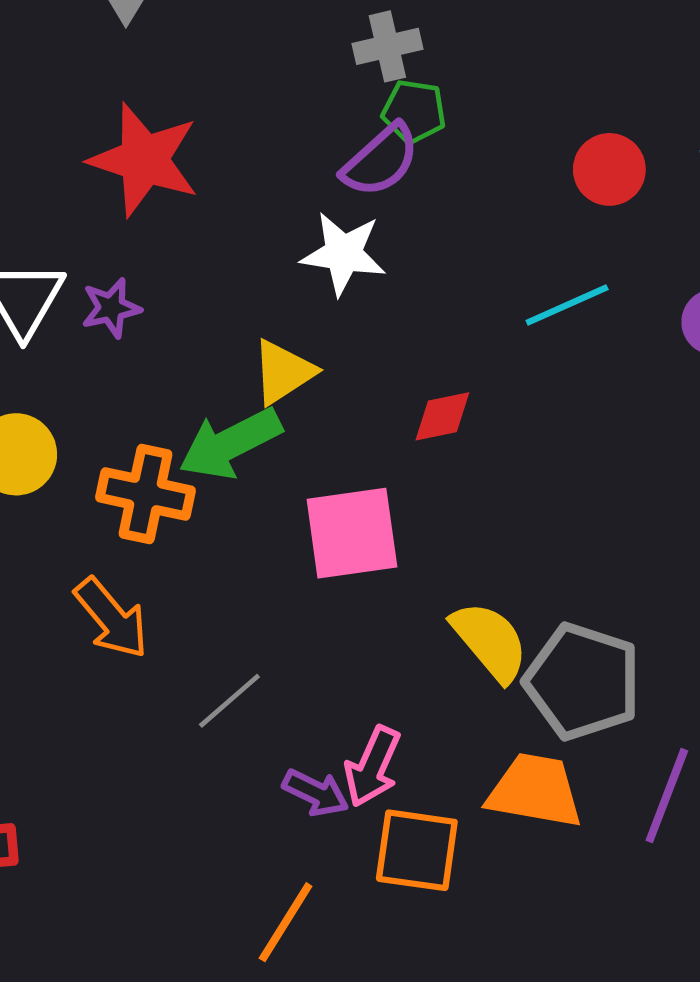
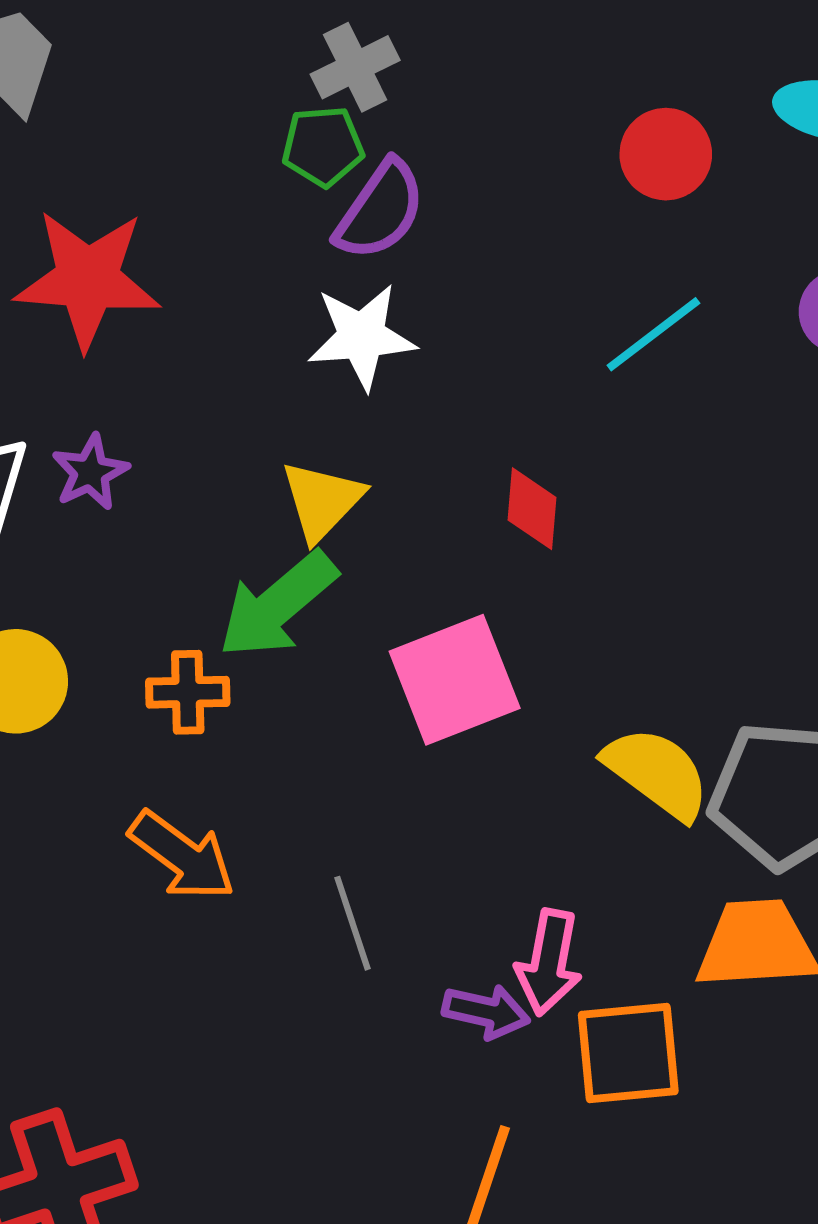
green pentagon: (414, 111) -> (323, 146), moved
red diamond: (442, 416) -> (532, 509), turned -60
orange cross: (146, 494) -> (188, 692), size x0.7
gray line: (229, 701) -> (352, 923), turned -54

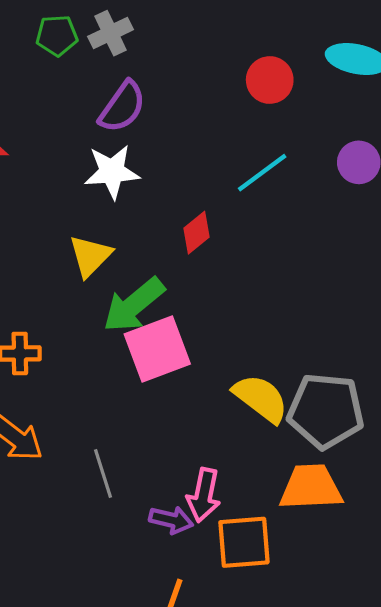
green pentagon: (323, 146) -> (57, 35), moved
red diamond: (532, 509) -> (197, 233), moved, turned 45
green arrow: (278, 605) -> (134, 305), moved

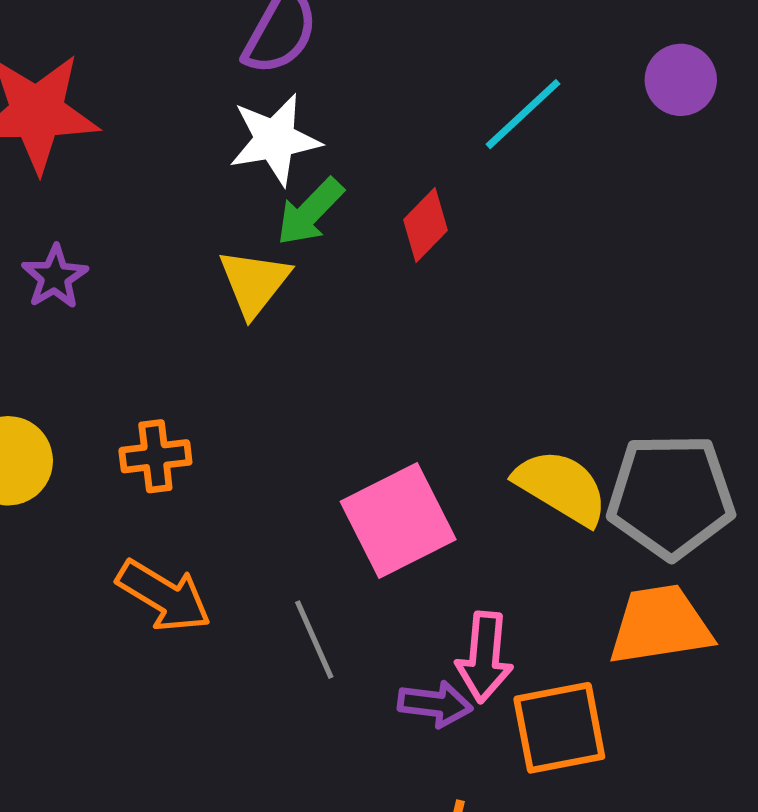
green arrow: (134, 305) -> (310, 212), moved, size x0.7
pink square: (157, 349) -> (398, 521), moved

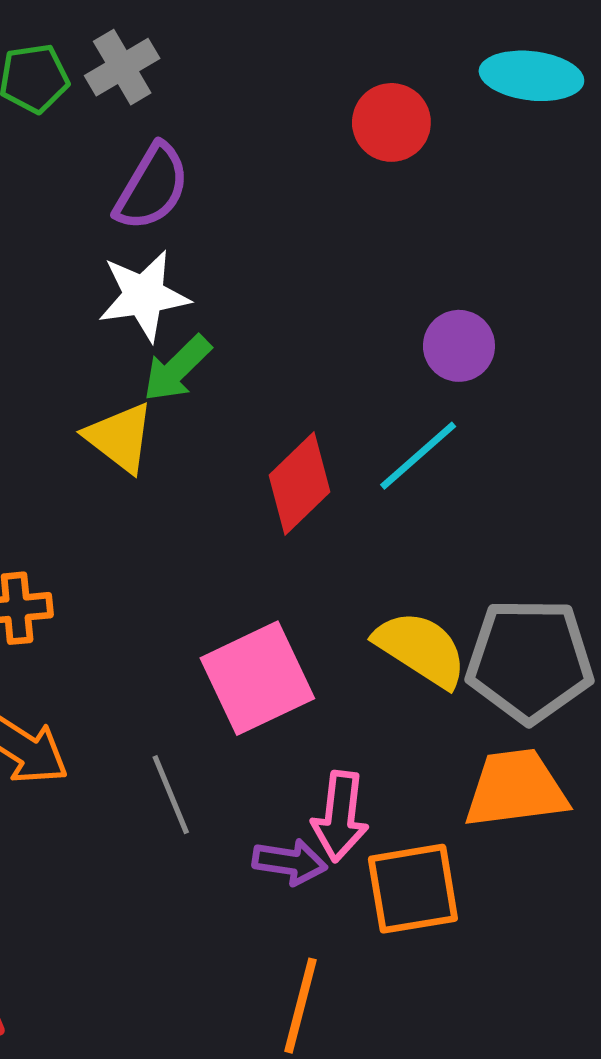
purple circle: (681, 80) -> (459, 346), moved
cyan line: (523, 114) -> (418, 456), moved
red diamond: (425, 225) -> (300, 484), moved, size x1.4
yellow triangle: (254, 282) -> (120, 437), turned -32

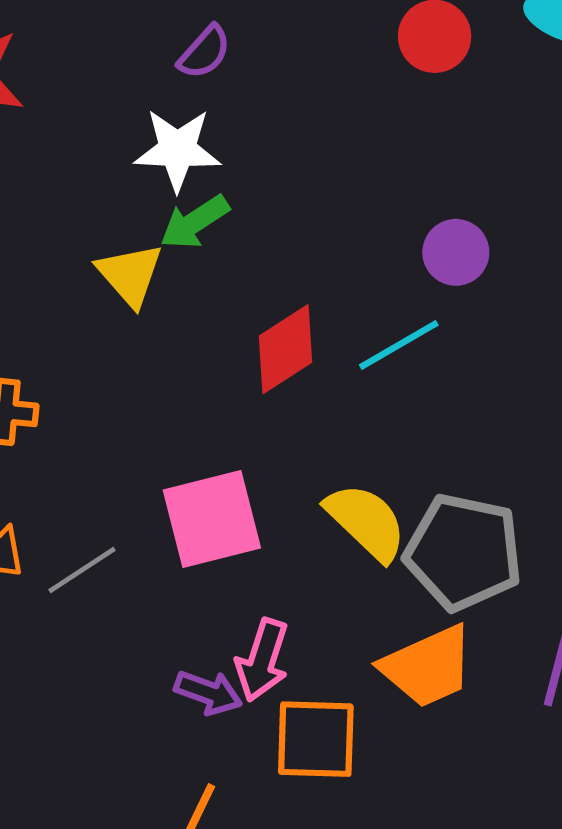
purple semicircle: (152, 187) -> (204, 52), size x0.7
orange trapezoid: (516, 789) -> (428, 667), turned 152
gray line: (171, 795) -> (82, 570), moved, turned 68

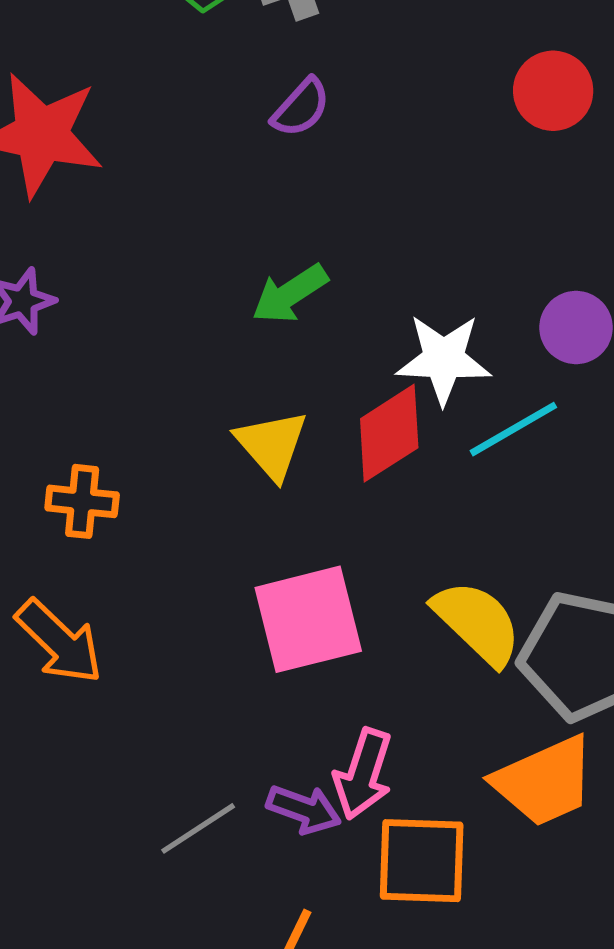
white star: (177, 150) -> (444, 359), moved
yellow triangle: (130, 275) -> (272, 445), moved
gray line: (82, 570) -> (198, 828), moved

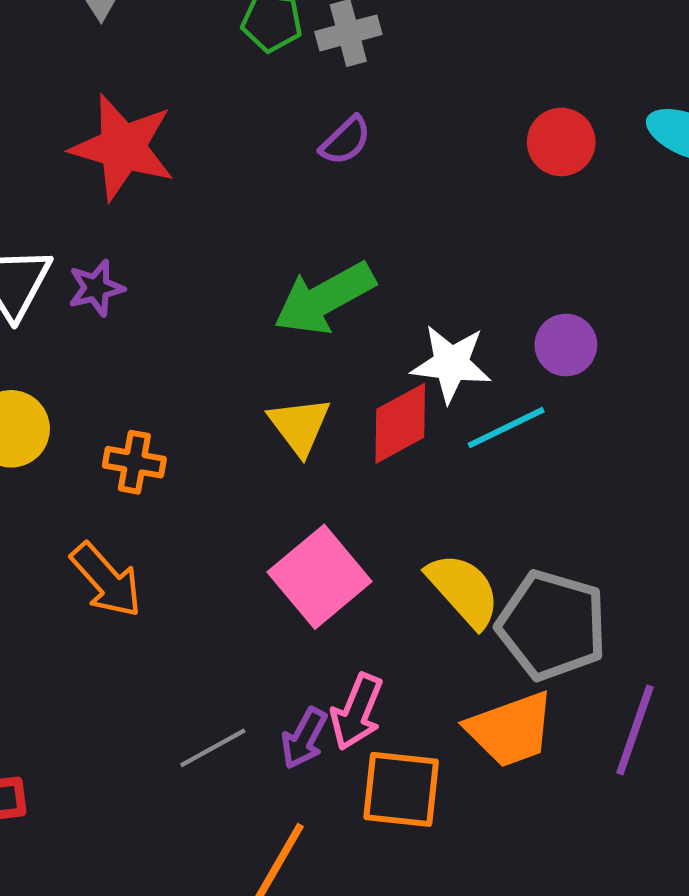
green arrow: (290, 294) -> (324, 298), size x1.5
pink square: (308, 619) -> (320, 577), turned -30
purple arrow: (304, 809) -> (304, 738), turned 94

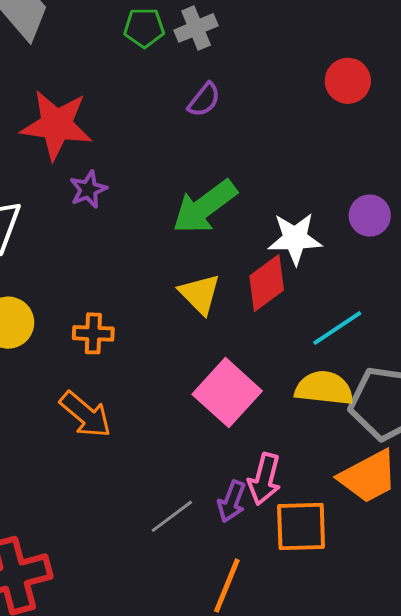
purple star: (96, 288) -> (88, 189), moved
cyan line: (506, 428) -> (337, 328), moved
yellow semicircle: (463, 590) -> (324, 388), turned -34

